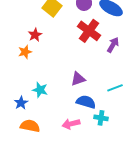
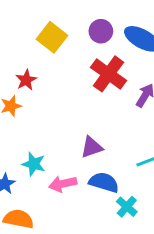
cyan cross: (101, 118) -> (127, 207), turned 32
pink arrow: (71, 124) -> (63, 184), moved

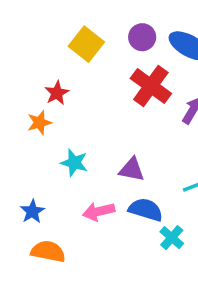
purple triangle: (92, 147) -> (132, 170), turned 30
cyan star: (34, 164) -> (74, 163), moved

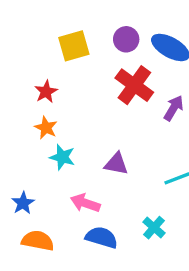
yellow square: (86, 44) -> (74, 46), turned 36
orange star: (39, 123) -> (46, 128), moved, turned -30
blue semicircle: (146, 210) -> (102, 237), moved
pink arrow: (99, 211) -> (85, 203), turned 32

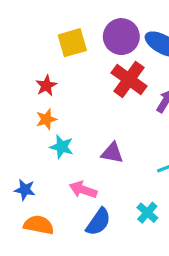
purple circle: (126, 39) -> (121, 37), size x1.5
orange star: (46, 128) -> (46, 119), turned 30
blue star: (23, 203) -> (25, 190), turned -30
blue semicircle: (102, 237) -> (98, 222), turned 108

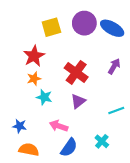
red cross: (129, 79) -> (76, 72), moved
red star: (46, 86) -> (34, 56), size x1.5
purple triangle: (112, 153) -> (78, 101), turned -49

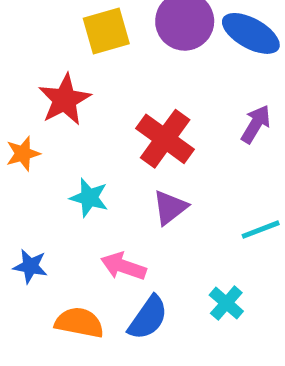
orange star: (34, 79) -> (23, 154), moved
orange semicircle: (29, 150) -> (79, 323), moved

